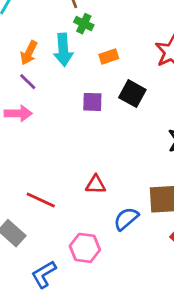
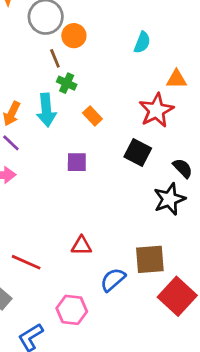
orange rectangle: (109, 56) -> (92, 116), turned 66
black square: (132, 94) -> (138, 152), moved

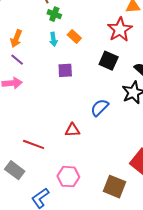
cyan arrow: (46, 110) -> (53, 39), moved, size x0.6
brown square: (150, 259) -> (115, 187), moved, turned 30
blue semicircle: (113, 280) -> (100, 108), moved

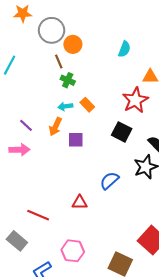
orange arrow: (16, 39) -> (55, 127), moved
cyan arrow: (53, 39) -> (65, 106), turned 88

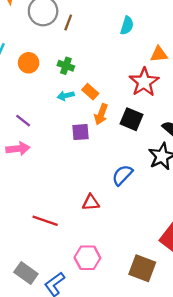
orange circle: (73, 44) -> (29, 63), moved
brown line: (59, 62) -> (68, 23), moved, turned 48
orange arrow: (55, 127) -> (101, 114), moved
gray rectangle: (17, 241) -> (26, 273), moved

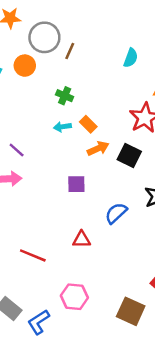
orange circle: (29, 63) -> (25, 66), moved
orange arrow: (101, 114) -> (98, 148), turned -138
purple square: (80, 132) -> (76, 184), moved

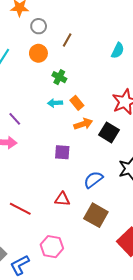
gray circle: (44, 37) -> (39, 26), moved, size x0.6
orange circle: (25, 66) -> (38, 53), moved
brown square: (131, 311) -> (96, 215), moved

